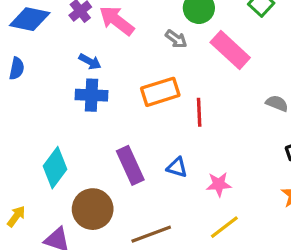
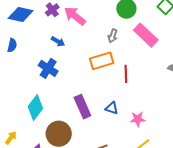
gray arrow: (176, 39) -> (113, 36), moved, turned 72
blue cross: (92, 95) -> (48, 68), moved, turned 30

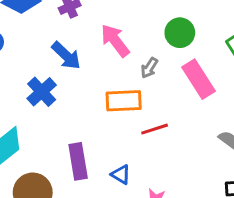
pink arrow: (75, 16) -> (115, 41), moved
blue arrow: (58, 41) -> (66, 56), size x1.5
red line: (126, 74) -> (155, 129), turned 60

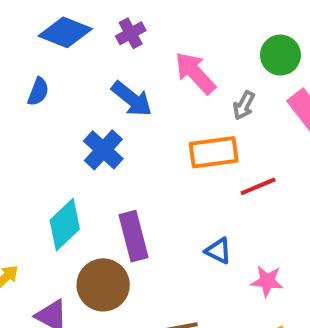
purple rectangle: (78, 161) -> (133, 236), moved

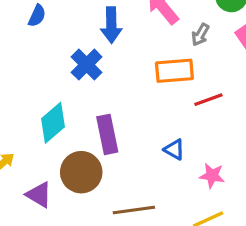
blue arrow: (132, 99) -> (111, 25), turned 48

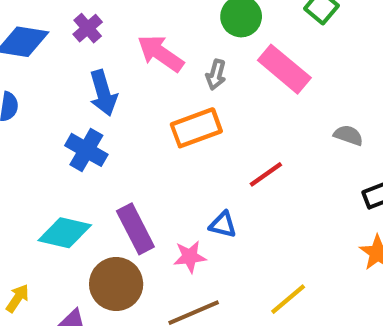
red line: (208, 100) -> (266, 174), moved
cyan diamond: (53, 123) -> (65, 233), turned 69
pink star: (212, 176) -> (190, 257), moved

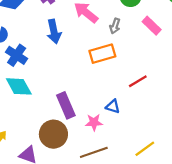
pink rectangle: (284, 69) -> (152, 26), size x0.7
blue cross: (86, 150) -> (17, 55), moved
cyan diamond: (65, 233) -> (19, 86), moved, turned 44

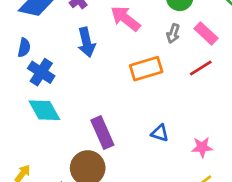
gray arrow: (115, 26) -> (173, 34), moved
red line: (138, 81) -> (201, 68), moved
pink star: (94, 122) -> (202, 147), moved

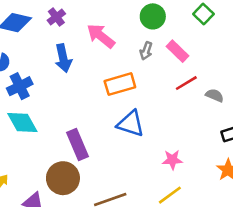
red line: (201, 68) -> (186, 83), moved
blue cross: (41, 72) -> (20, 86), turned 30
blue triangle: (160, 133) -> (131, 124), moved, size x1.6

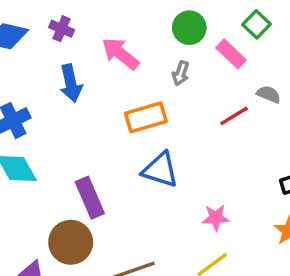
purple cross: (56, 17) -> (62, 29), turned -30
pink rectangle: (177, 51) -> (231, 54), moved
gray semicircle: (215, 95) -> (269, 94), moved

